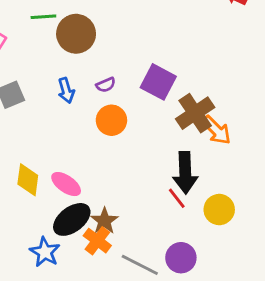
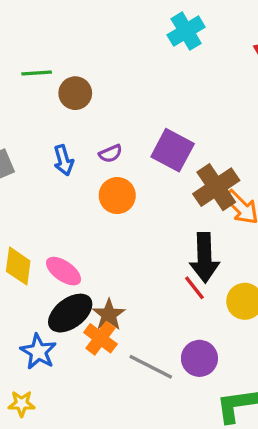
brown circle: (76, 34) -> (75, 93), size x0.7

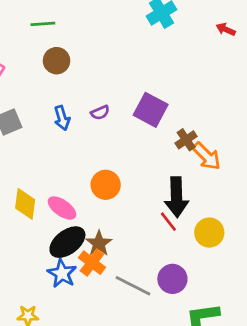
green line: (37, 73) -> (43, 24), moved
brown circle: (75, 93) -> (57, 61), moved
brown cross: (216, 187) -> (186, 140), size x0.6
orange circle: (117, 196) -> (106, 185), moved
blue star: (38, 352) -> (62, 273), moved

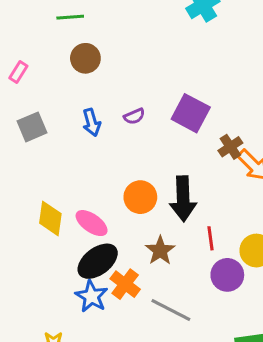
black arrow: (177, 197) -> (183, 199), moved
red line: (168, 222) -> (211, 238), turned 30
brown star: (99, 243) -> (160, 251), moved
purple circle: (172, 279) -> (227, 275), moved

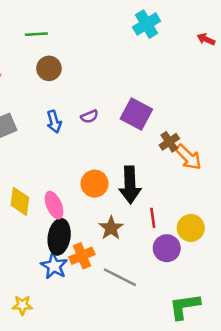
pink ellipse: (92, 223) -> (54, 205), turned 32
black ellipse: (98, 261) -> (59, 237), turned -44
orange cross: (125, 284) -> (82, 256), turned 30

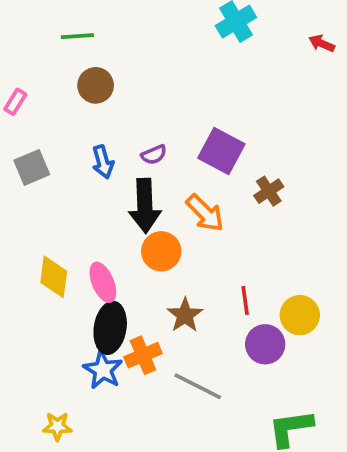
orange arrow: (188, 157) -> (205, 213), moved
black arrow: (130, 185) -> (145, 206), moved

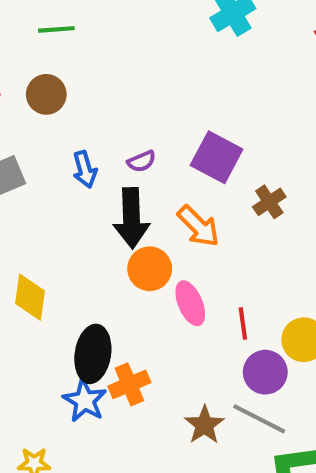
brown circle: (96, 85) -> (46, 94), moved
pink ellipse: (103, 282) -> (190, 303), moved
brown star: (185, 315) -> (204, 425), moved
gray line: (198, 386) -> (259, 419), moved

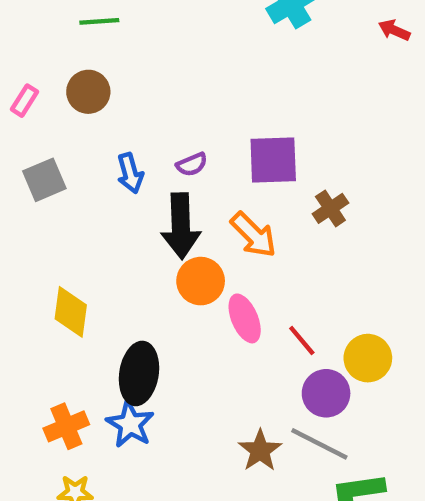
purple square: (217, 157) -> (273, 160), turned -30
red line: (243, 324) -> (302, 340), turned -32
orange cross: (129, 384) -> (66, 426), moved

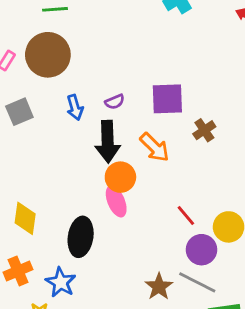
brown circle: (88, 92) -> (48, 55), size x1.6
yellow diamond: (71, 312) -> (25, 218), moved
pink ellipse: (245, 318) -> (116, 201), moved
blue star: (130, 424) -> (61, 282), moved
orange cross: (66, 426) -> (18, 271), moved

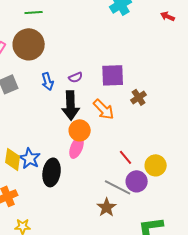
pink ellipse: (116, 201) -> (77, 147), turned 45
blue star: (61, 282) -> (30, 158), moved
gray line: (197, 282) -> (118, 187), moved

